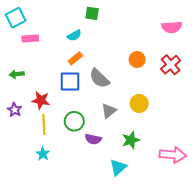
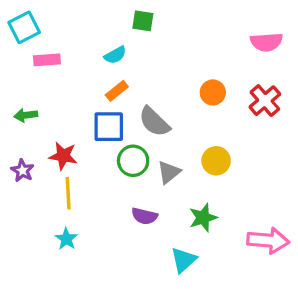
green circle: (74, 121) -> (133, 161), moved

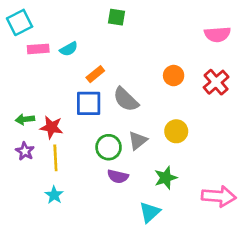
cyan semicircle: (115, 55) -> (69, 49), moved
green arrow: (26, 115) -> (25, 119), moved
green circle: (133, 161) -> (109, 147), moved
purple star: (22, 171) -> (25, 151), moved

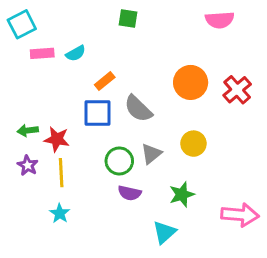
pink semicircle: (217, 34) -> (220, 20), moved
orange circle: (174, 76) -> (191, 82), size x1.5

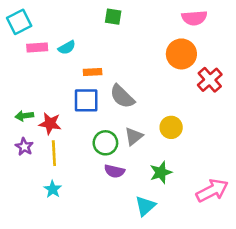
orange rectangle: (105, 81) -> (93, 72), turned 36
orange circle: (191, 82) -> (181, 54), moved
pink arrow: (240, 215) -> (212, 190), turned -32

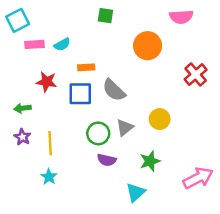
orange circle: (181, 54) -> (148, 46), moved
red star: (50, 124) -> (47, 82), moved

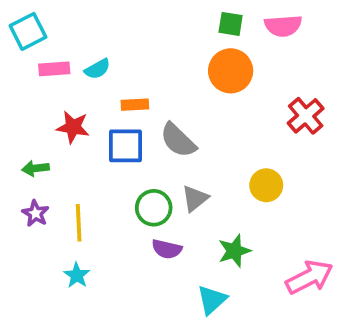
green square: (105, 16) -> (231, 24), moved
yellow circle: (160, 119) -> (266, 185), moved

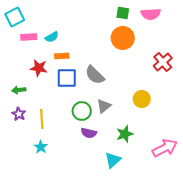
orange rectangle: (135, 105) -> (62, 56), moved

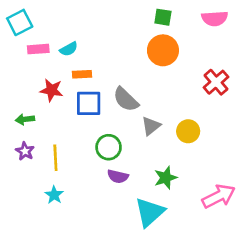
pink semicircle: (151, 14) -> (215, 18), moved
gray triangle: (104, 106) -> (151, 126), moved
cyan triangle: (113, 160) -> (150, 212), size x1.4

